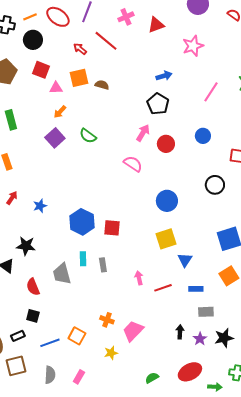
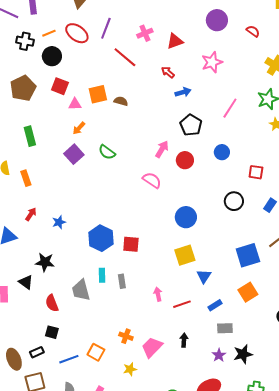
red arrow: (80, 49) -> (168, 72), moved
black pentagon: (158, 104) -> (191, 125), moved
blue rectangle: (196, 289) -> (215, 305), turned -32
black arrow: (180, 332) -> (184, 340), moved

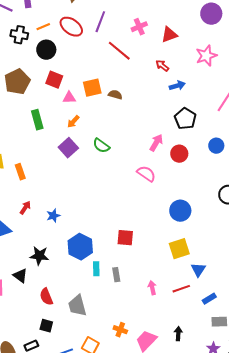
green rectangle: (30, 136) -> (37, 120), moved
blue hexagon: (101, 238) -> (80, 247), moved
gray trapezoid: (81, 290) -> (77, 306), moved
red line: (182, 304) -> (181, 289), moved

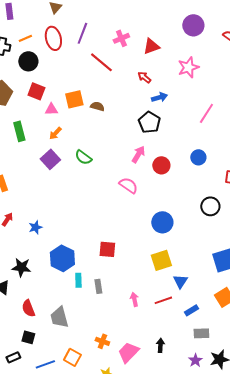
red ellipse: (71, 27) -> (53, 38), turned 40
black pentagon: (185, 119) -> (149, 122), moved

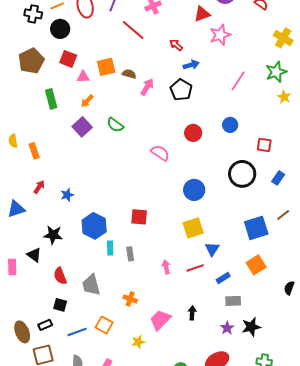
red triangle: (151, 46) -> (202, 14), moved
pink arrow: (138, 154) -> (147, 87), moved
black circle: (210, 206) -> (242, 174), size x1.4
orange cross: (102, 341) -> (130, 299), moved

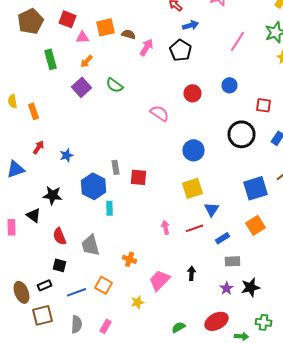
gray rectangle: (130, 254) -> (116, 167), moved

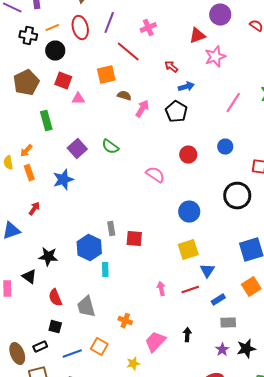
orange square: (106, 27) -> (106, 75), moved
orange arrow: (86, 61) -> (26, 151), moved
blue star: (66, 155) -> (63, 180), moved, size x1.5

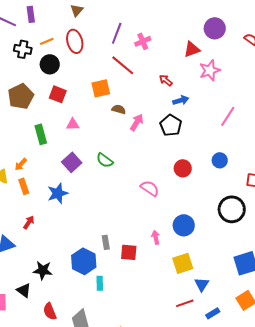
purple line: (109, 23) -> (117, 33), moved
pink triangle: (78, 99) -> (73, 124), moved
pink arrow: (161, 289) -> (156, 237), moved

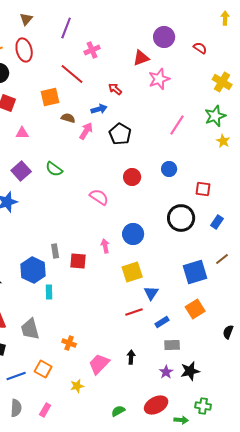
purple line: (117, 33) -> (66, 28), moved
blue arrow: (181, 100) -> (99, 109), moved

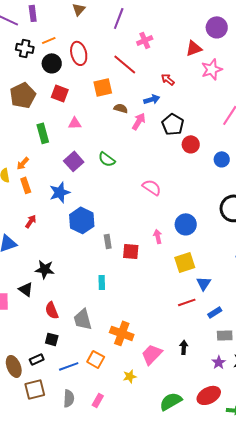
red ellipse: (24, 50) -> (79, 53), moved
red circle: (132, 177) -> (191, 144), moved
blue hexagon: (33, 270) -> (82, 220), moved
orange cross: (69, 343) -> (122, 333), size x1.6
green semicircle: (118, 411) -> (171, 401), size x1.6

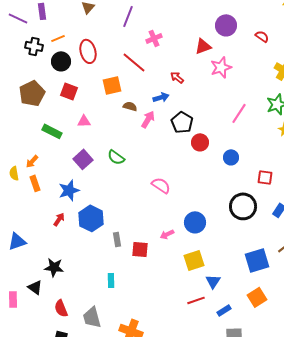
green rectangle: (43, 133) -> (52, 131), turned -48
red arrow: (31, 221) -> (59, 219), moved
pink arrow: (158, 236) -> (167, 234), turned -104

